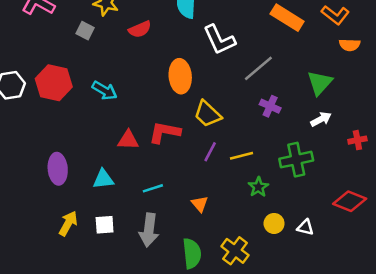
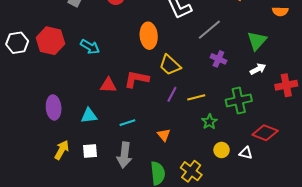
red cross: (357, 140) -> (286, 85), size x1.5
red diamond: (350, 201) -> (265, 133), moved

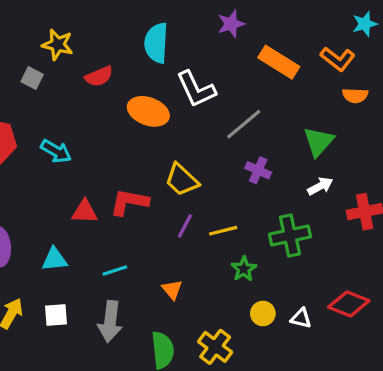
orange ellipse: (149, 36) -> (148, 111), moved, turned -65
red diamond: (265, 133) -> (349, 304), moved

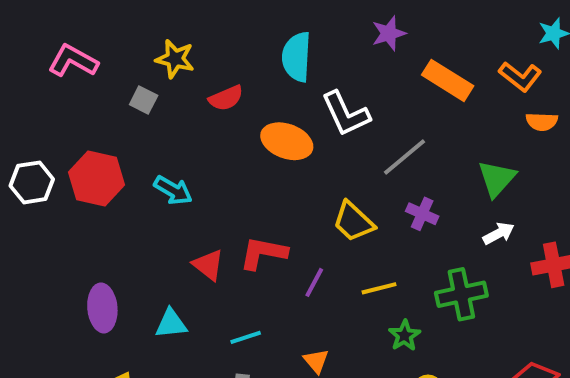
yellow trapezoid: (182, 180) -> (353, 222), moved
red triangle: (85, 212) -> (208, 265), turned 36
purple line: (185, 226) -> (314, 282), moved

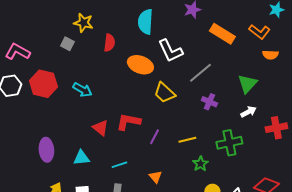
pink L-shape: (73, 61) -> (17, 52), moved
red semicircle: (226, 98) -> (109, 43), turned -60
yellow trapezoid: (353, 222) -> (164, 93), moved

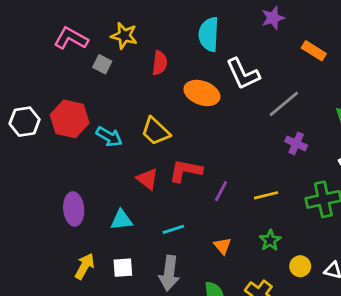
orange rectangle: (222, 34) -> (314, 51), size x0.7
pink L-shape: (17, 52) -> (71, 38), moved
cyan arrow: (82, 90) -> (109, 137), moved
yellow trapezoid: (164, 93) -> (156, 131), moved
green star: (200, 164) -> (270, 240), moved

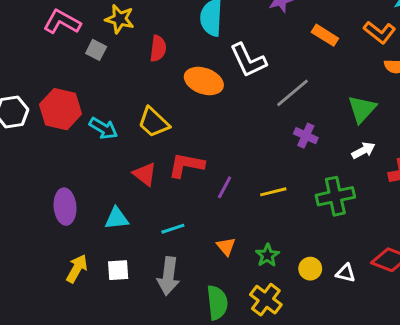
green star: (270, 240) -> (267, 255), moved

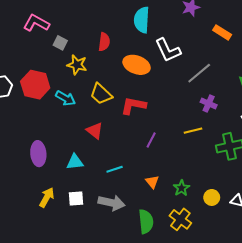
yellow star: (120, 19) -> (77, 65), moved
red L-shape: (186, 165) -> (133, 106), moved
yellow line: (273, 192) -> (193, 131), moved
gray arrow: (168, 276) -> (111, 203), turned -85

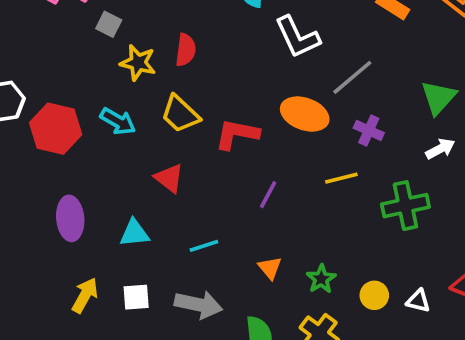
red semicircle: (104, 42) -> (186, 50), moved
orange ellipse: (137, 65) -> (305, 114), moved
red hexagon: (35, 85) -> (56, 129), moved

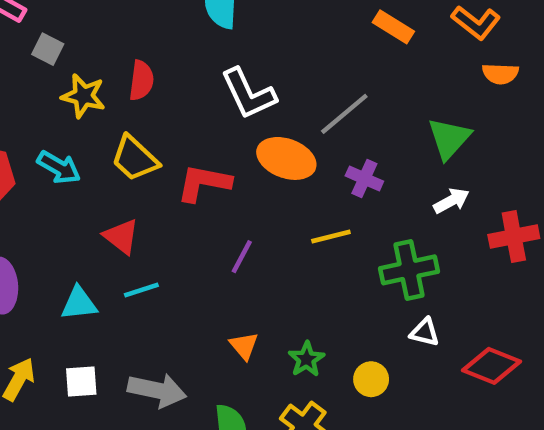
white L-shape: (297, 37) -> (248, 94), moved
cyan line: (204, 246) -> (141, 290), moved
white triangle: (418, 301) -> (425, 332), moved

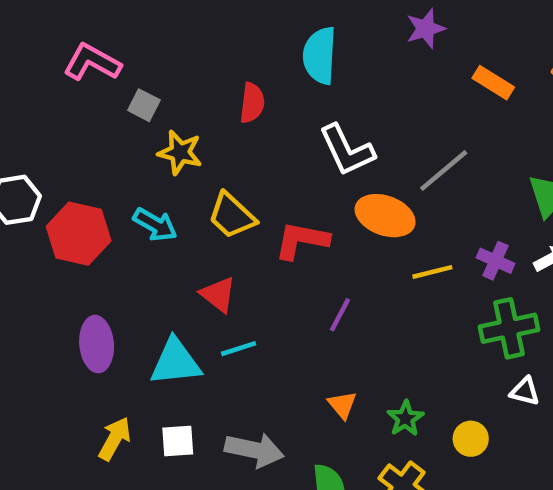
red semicircle: (141, 80) -> (252, 103), moved
purple cross: (364, 179) -> (495, 261), moved
yellow line: (331, 236) -> (432, 272), moved
cyan triangle: (79, 303) -> (175, 362), size x1.4

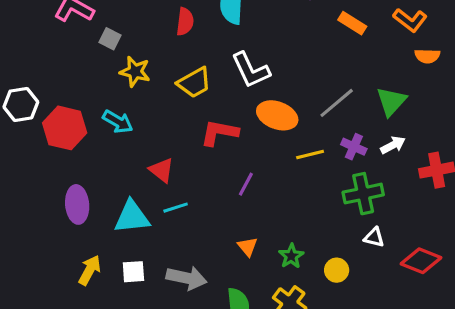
red semicircle: (252, 103) -> (185, 22), moved
gray line: (444, 171) -> (337, 103), moved
yellow trapezoid: (232, 216) -> (194, 83), moved, turned -72

